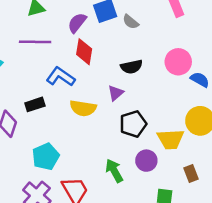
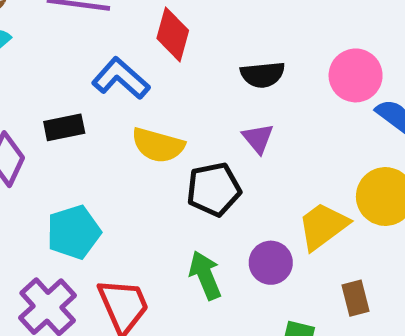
purple triangle: (116, 93) -> (258, 138), moved, turned -35
black pentagon: (133, 124) -> (214, 189), moved
yellow trapezoid: (171, 139) -> (323, 226), turned 140

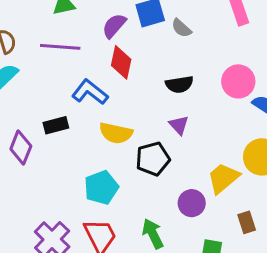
cyan pentagon: (74, 232) -> (101, 188), moved
green arrow: (205, 275) -> (153, 234), moved

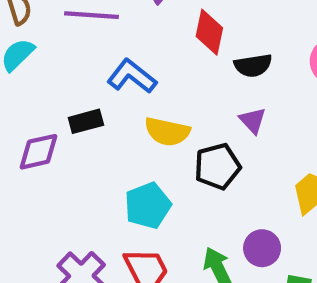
red diamond: (121, 62) -> (209, 32), moved
purple diamond: (21, 148) -> (39, 152), turned 56
purple circle: (192, 203) -> (262, 248), moved

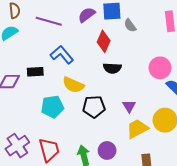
black semicircle: (253, 65) -> (112, 68), moved
purple triangle: (253, 120) -> (129, 106), moved
cyan pentagon: (148, 206) -> (52, 107), moved

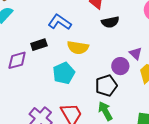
black pentagon: (94, 107) -> (106, 86), moved
purple circle: (107, 150) -> (120, 66), moved

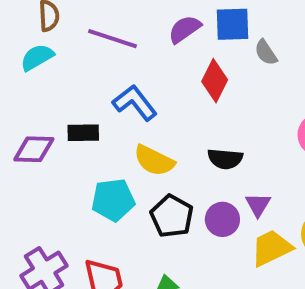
black semicircle: (110, 22) -> (225, 159), moved
black pentagon: (106, 86) -> (172, 216), moved, turned 30

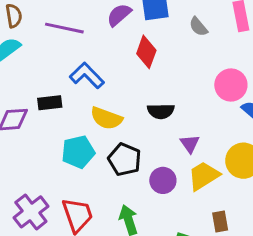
gray semicircle: (266, 53) -> (198, 27), moved
purple circle: (222, 219) -> (163, 180), moved

